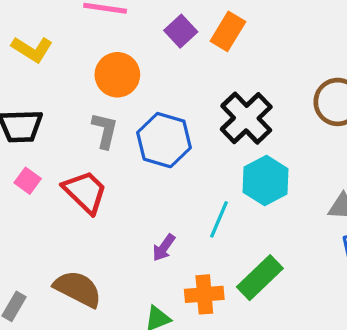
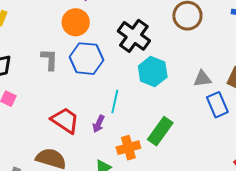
orange circle: (117, 75) -> (76, 22), moved
red trapezoid: (85, 192) -> (65, 120), moved
cyan line: (219, 219) -> (115, 102), moved

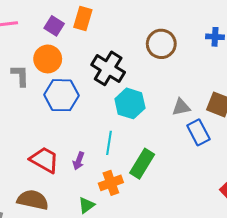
gray L-shape: (49, 59) -> (20, 76), moved
cyan line: (115, 102) -> (109, 143), moved

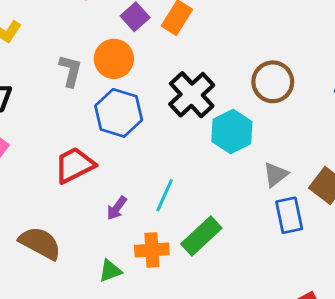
cyan hexagon: (130, 103) -> (232, 132), moved
gray triangle: (181, 107) -> (275, 175), turned -42
red trapezoid: (44, 160) -> (74, 165), moved, turned -72

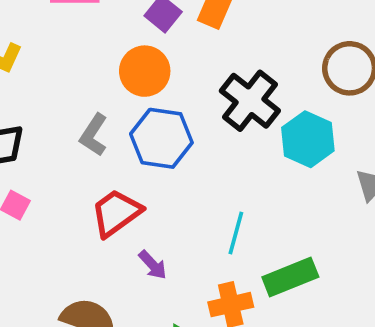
gray L-shape: (71, 71) -> (94, 135), moved, turned -152
purple arrow: (117, 208) -> (153, 265), moved, turned -70
green rectangle: (201, 236) -> (290, 277), turned 30

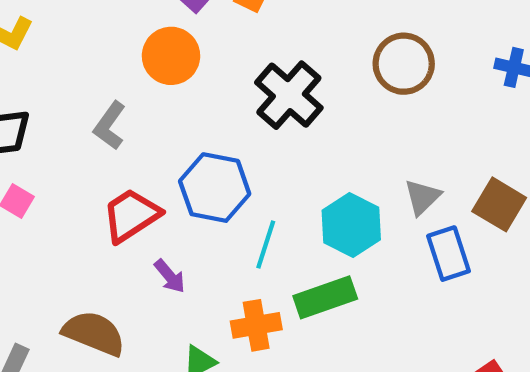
blue hexagon: (161, 138) -> (215, 188), moved
cyan hexagon: (308, 139) -> (351, 225), moved

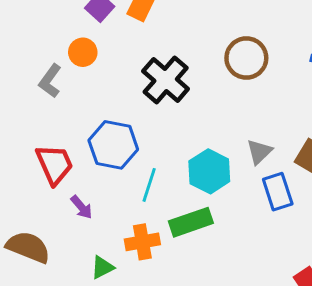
orange circle: (171, 56) -> (83, 52), size x0.7
gray L-shape: (110, 126) -> (50, 81), moved
red trapezoid: (131, 215) -> (54, 164), turned 99

